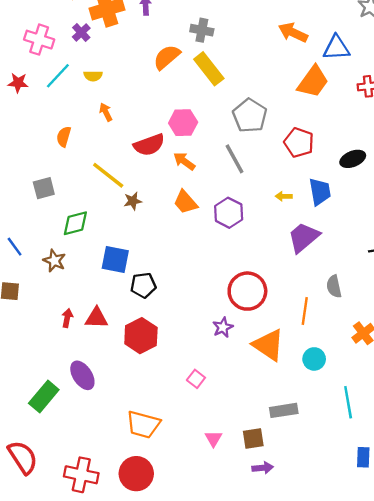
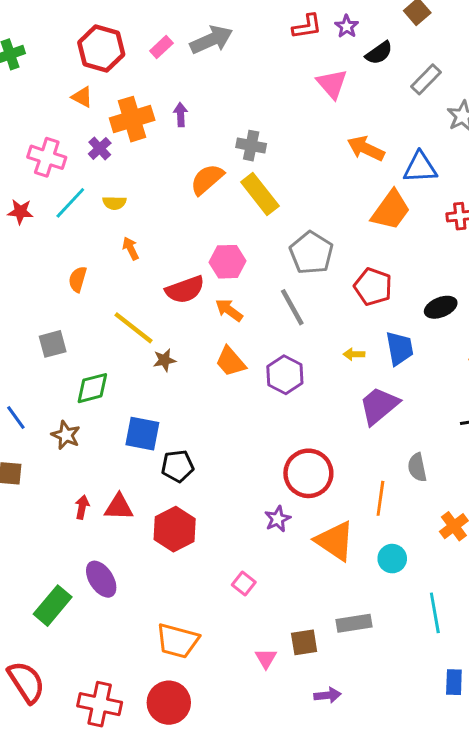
brown square: (253, 439) -> (304, 642), moved

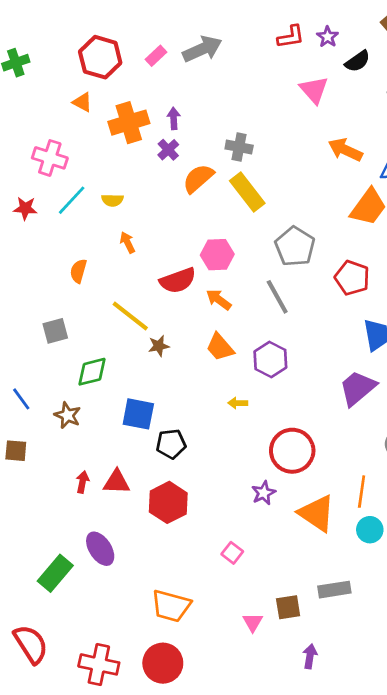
purple cross: (100, 148) -> (168, 150), moved
yellow arrow: (354, 354) -> (238, 403), moved
orange line: (380, 498) -> (362, 492), moved
purple arrow: (328, 695) -> (310, 656), turned -75

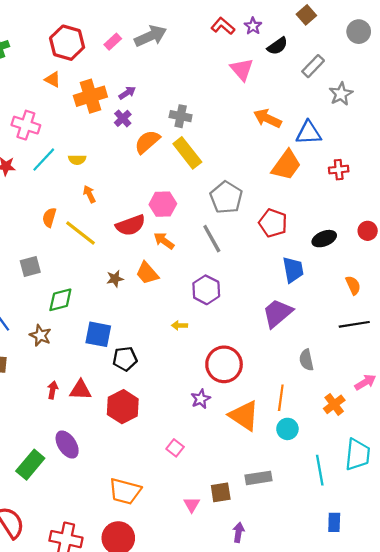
red L-shape: (291, 37) -> (223, 26), turned -130
purple arrow: (174, 118) -> (127, 93), turned 60
yellow line: (130, 316) -> (80, 233), moved
orange trapezoid: (220, 347) -> (147, 273), moved

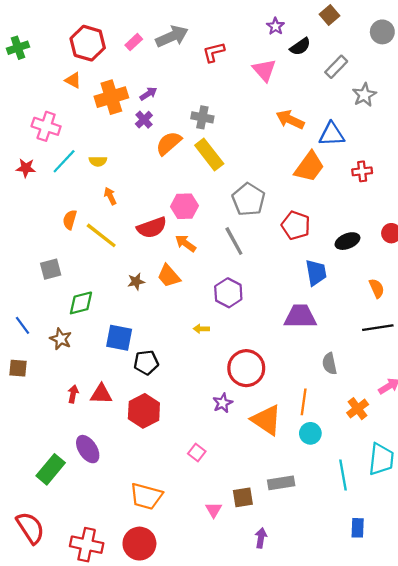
red L-shape: (223, 26) -> (214, 52), moved, turned -55
purple trapezoid: (277, 313) -> (300, 316), turned 40

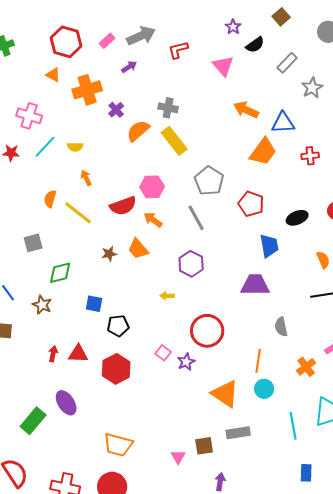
purple arrow: (148, 94) -> (129, 67), moved
blue square: (119, 338) -> (94, 304), size x0.7
orange triangle: (267, 420) -> (225, 394), moved
pink square: (197, 452) -> (163, 353), moved

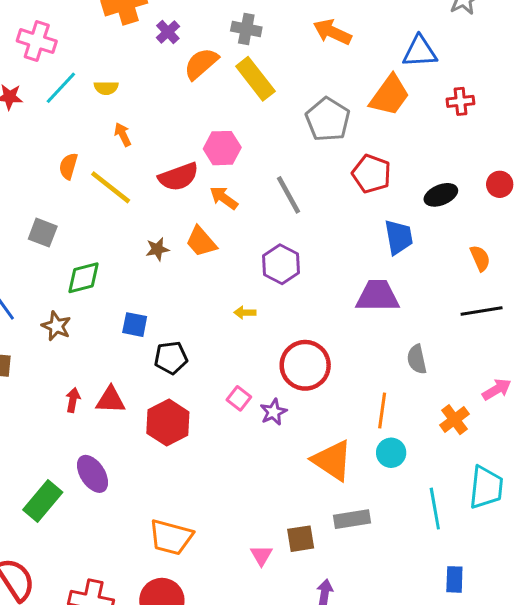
orange arrow: (246, 110) -> (332, 32), moved
gray pentagon: (209, 181) -> (328, 119), moved
gray square: (33, 243) -> (43, 233), turned 36

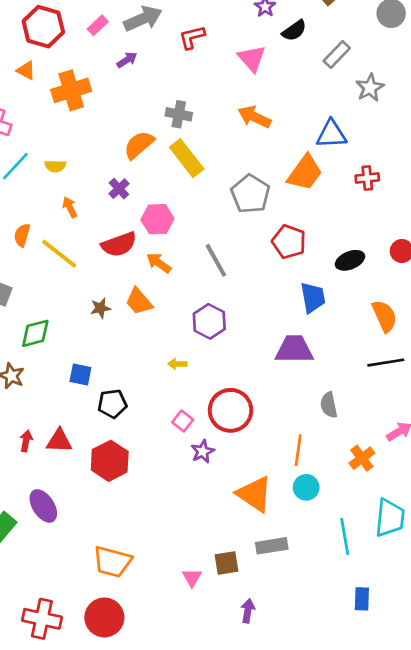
purple cross: (168, 32) -> (119, 189), moved
orange semicircle: (480, 258) -> (385, 316), size x1.4
pink square: (239, 398) -> (183, 421), moved

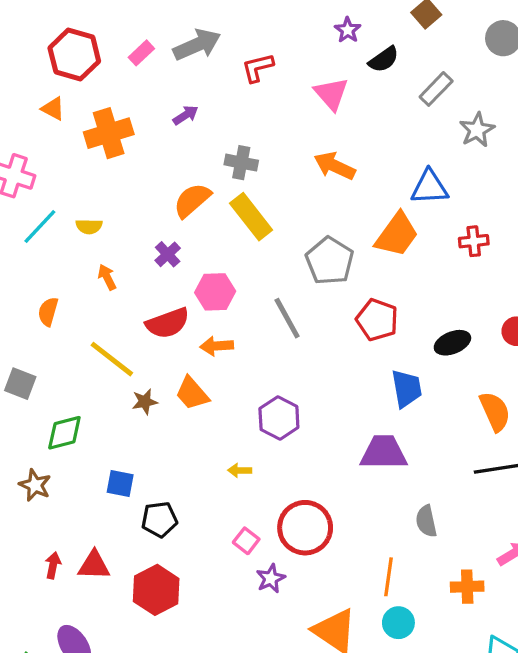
purple arrow: (127, 60) -> (186, 115), moved
yellow line: (59, 254) -> (112, 359), moved
gray line: (216, 260) -> (287, 318), moved
orange arrow: (159, 263) -> (217, 346), turned -40
orange cross: (362, 458) -> (467, 587), turned 35

